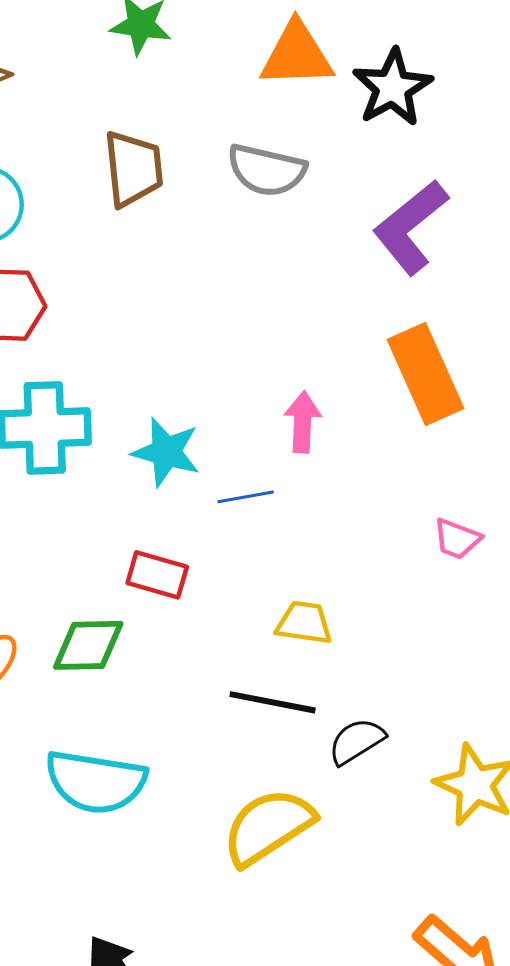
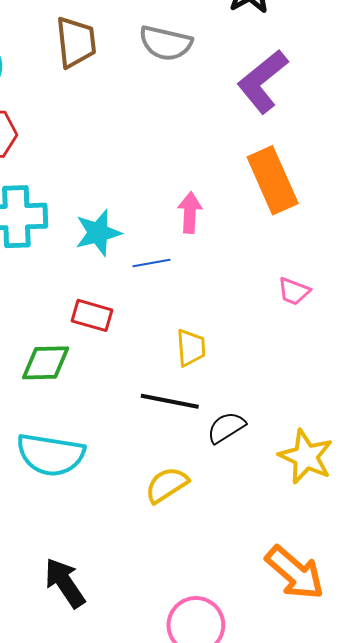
cyan star: (166, 452) -> (98, 233), turned -30
yellow trapezoid: (304, 623) -> (191, 348), turned 78
yellow semicircle: (268, 827) -> (167, 485), size x0.7

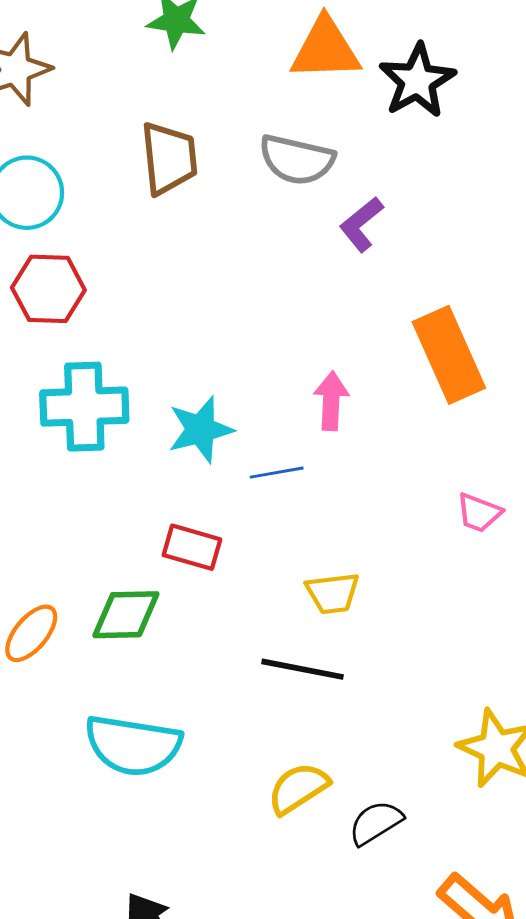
purple L-shape: (262, 81) -> (361, 224), moved, size x0.6
yellow trapezoid: (191, 348) -> (333, 593), turned 87
black semicircle: (226, 427) -> (376, 823), moved

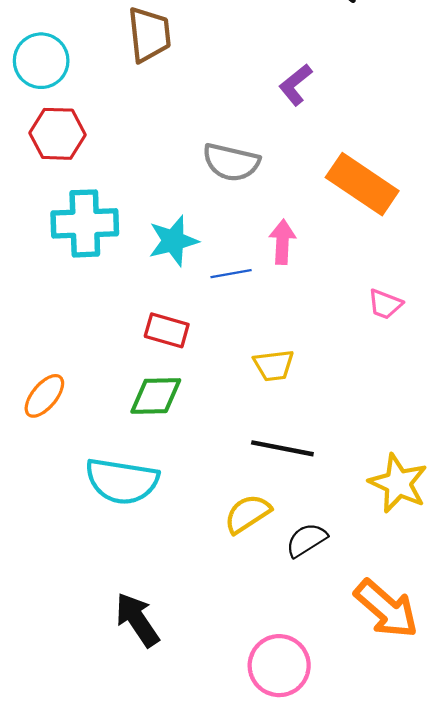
gray semicircle: (297, 160) -> (231, 162), moved
orange rectangle: (449, 355) -> (362, 184), turned -32
pink arrow: (331, 401) -> (282, 242), moved
green diamond: (126, 615) -> (156, 396), moved
black line: (302, 669) -> (282, 448), moved

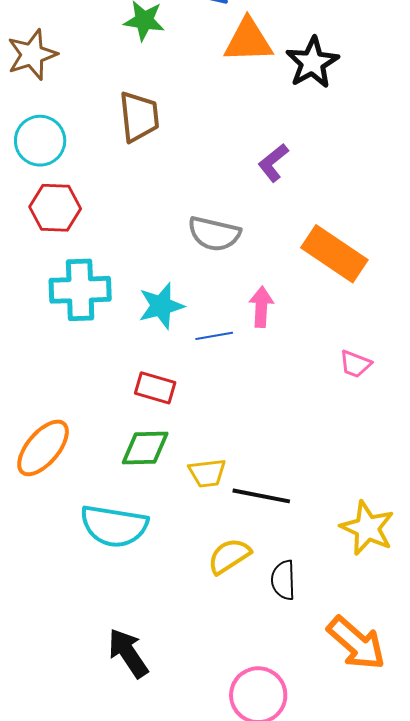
yellow trapezoid: (274, 365) -> (207, 473), moved
orange ellipse: (44, 396) -> (43, 448), size x1.4
black semicircle: (306, 540) -> (283, 580), turned -60

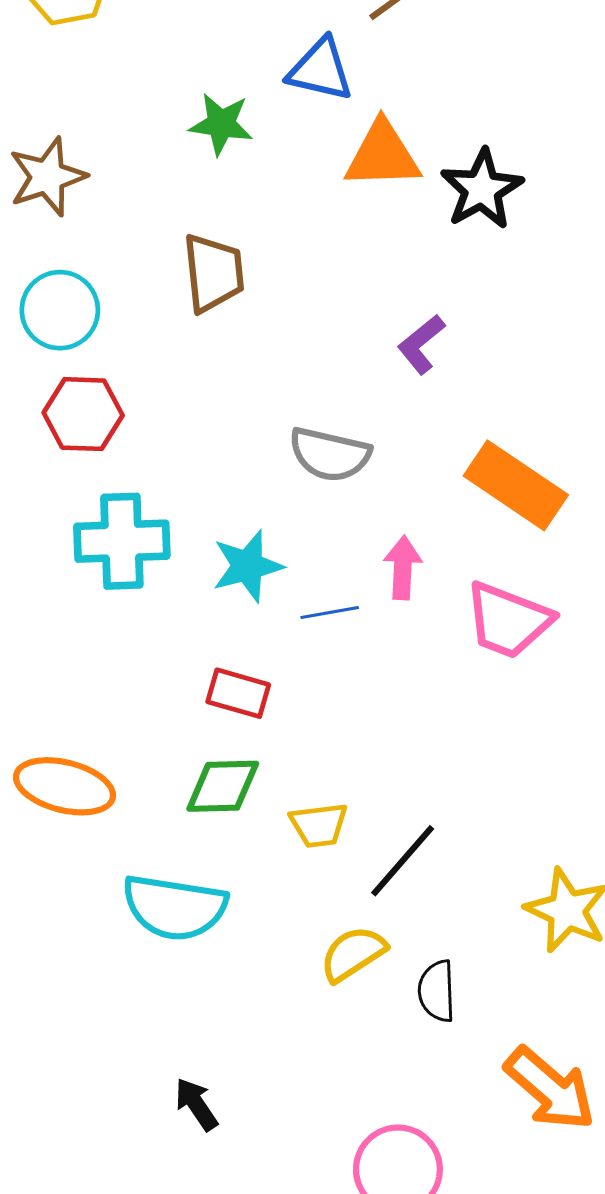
pink trapezoid: (355, 364) -> (508, 620), moved, size x1.8
orange ellipse: (43, 448) -> (64, 786), turned 64
black line: (261, 496) -> (403, 861), turned -60
black arrow: (128, 653) -> (196, 1104), size x0.7

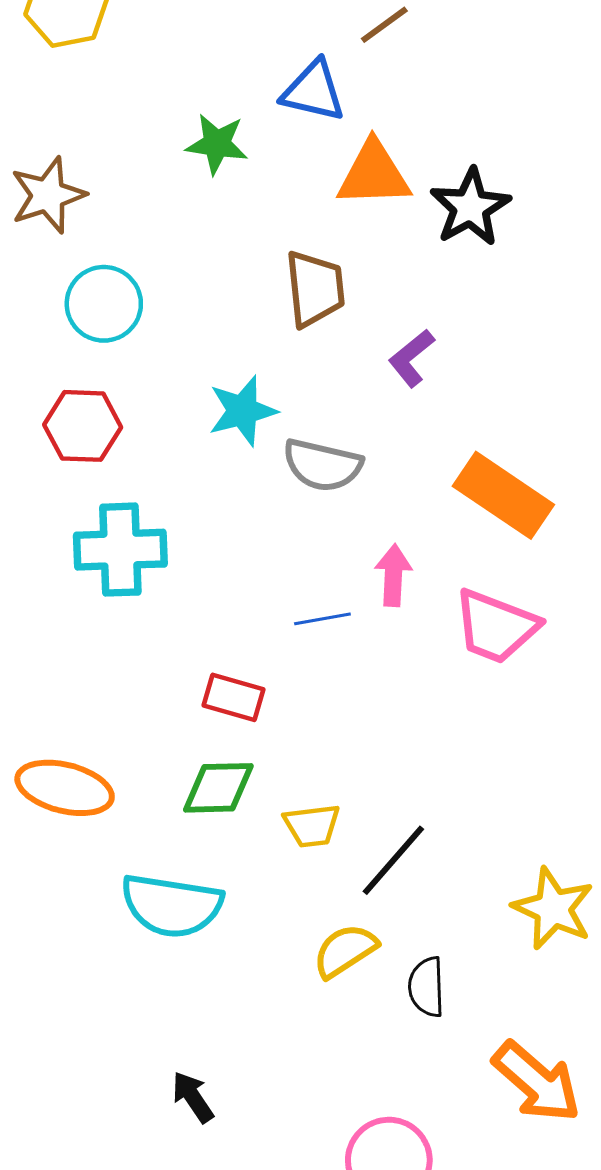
brown trapezoid: (213, 273) -> (315, 289), moved
cyan circle: (60, 310) -> (104, 304), moved
cyan star: (248, 566) -> (243, 411), moved

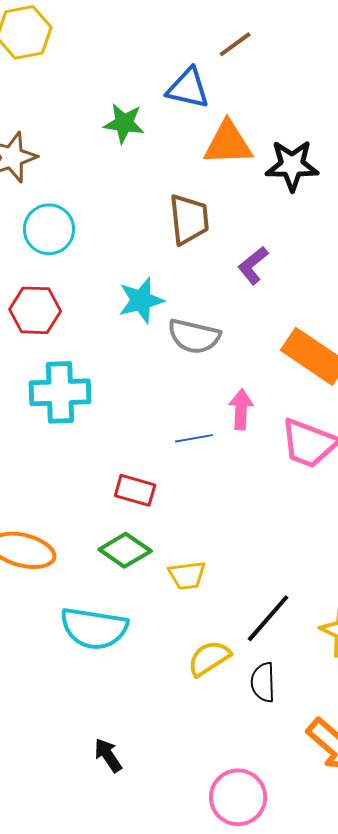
black star: (470, 207) -> (292, 165), turned 30
green diamond: (218, 788) -> (125, 550), turned 36
black line: (393, 860) -> (268, 618), moved

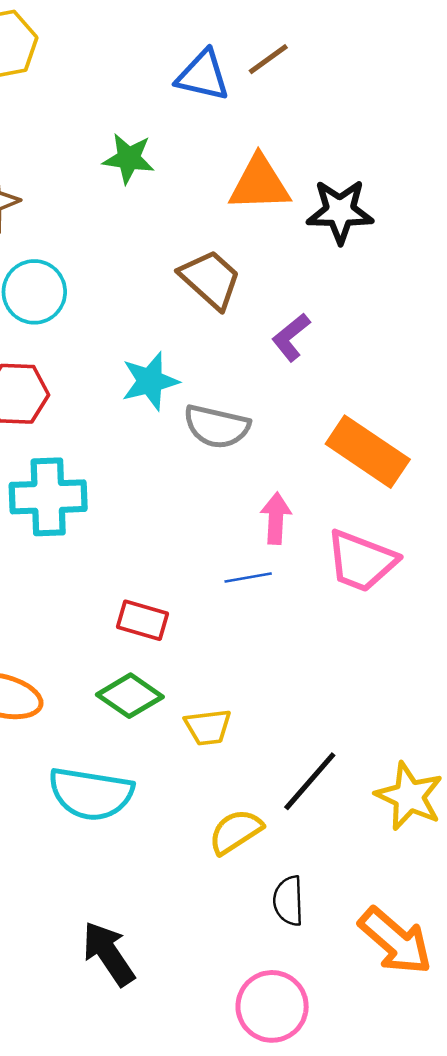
blue triangle: (188, 88) -> (203, 75), moved
brown trapezoid: (189, 219) -> (210, 279), turned -42
blue line: (194, 438) -> (248, 577), moved
black semicircle: (263, 682) -> (288, 901), moved
black arrow: (108, 755) -> (109, 954), size x1.5

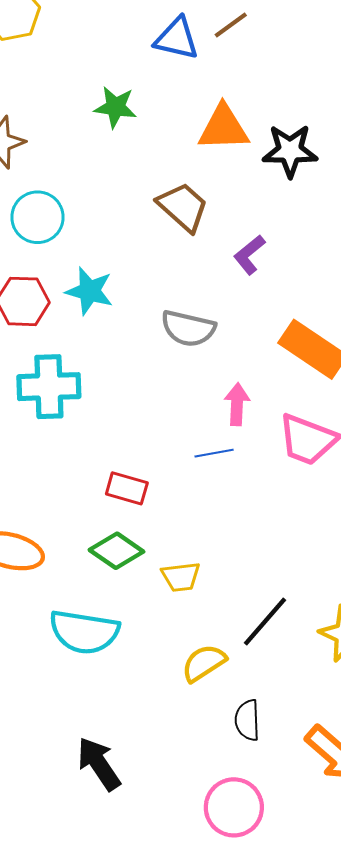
cyan star: (150, 381) -> (89, 291), moved, turned 30

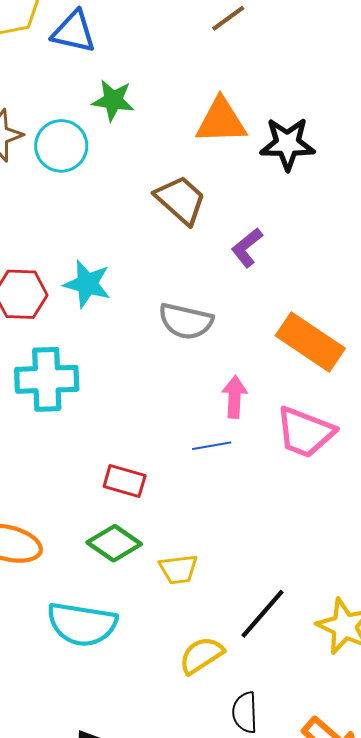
blue triangle: (177, 39) -> (74, 32), moved
cyan circle: (37, 217) -> (61, 146), moved

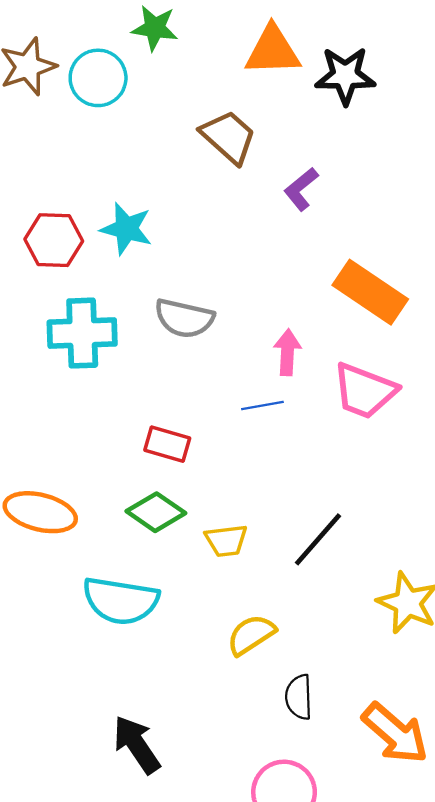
gray semicircle: (186, 321) -> (184, 318), moved
black line: (263, 614) -> (318, 539), moved

